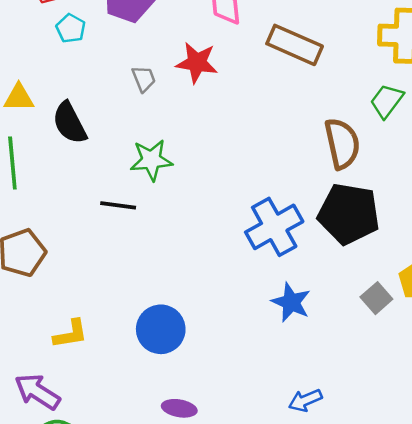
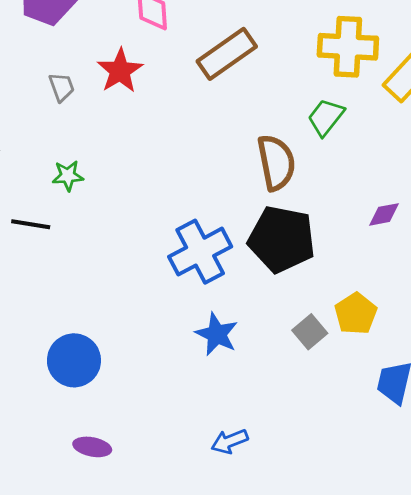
brown rectangle: (295, 45) -> (227, 54), turned -60
red star: (197, 63) -> (120, 71), turned 30
green star: (151, 160) -> (68, 176), size x0.7

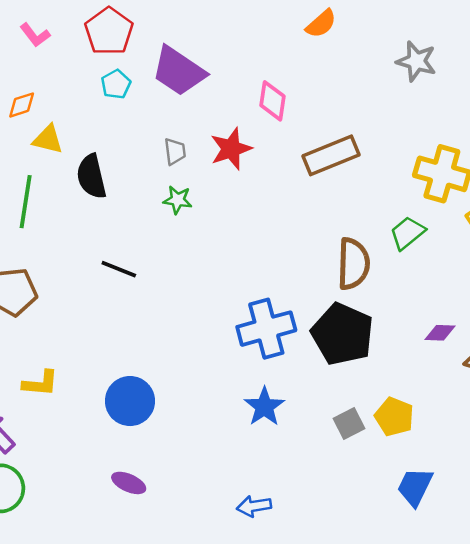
green star: (68, 176) -> (178, 200), moved
yellow pentagon: (356, 314) -> (394, 417), turned -30

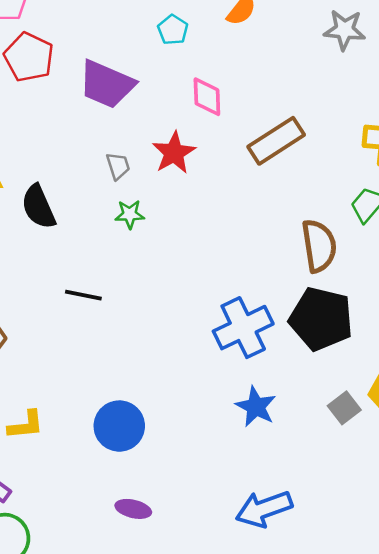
cyan pentagon: (116, 84) -> (173, 30), moved
blue arrow: (254, 506) -> (264, 509), size x1.6

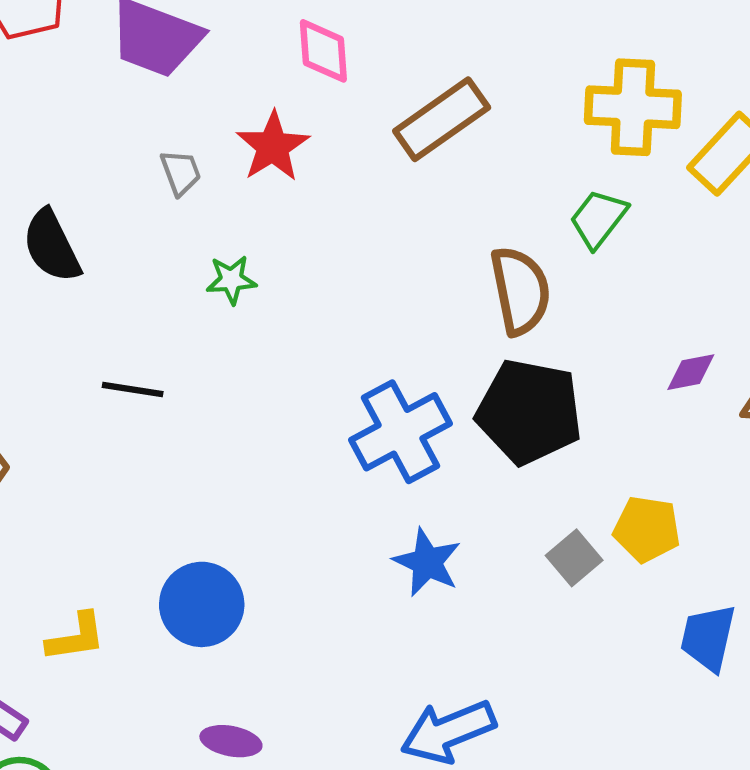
green star: (130, 214) -> (231, 280), moved
yellow L-shape: (26, 425) -> (76, 637), moved

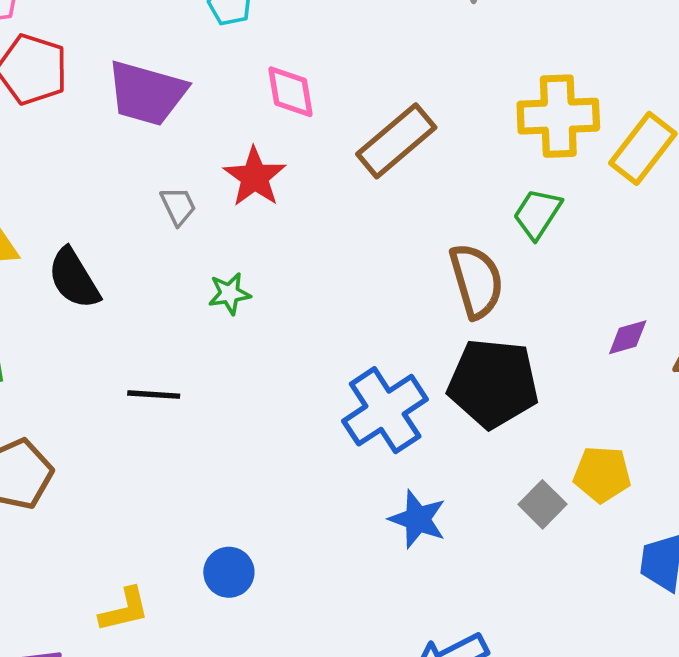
blue circle: (202, 604) -> (229, 572), size x0.7

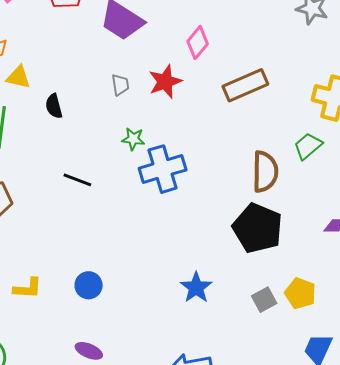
pink diamond: (290, 92) -> (198, 43), turned 32
black semicircle: (74, 278) -> (54, 106), size x0.7
blue cross: (385, 410) -> (163, 169), moved

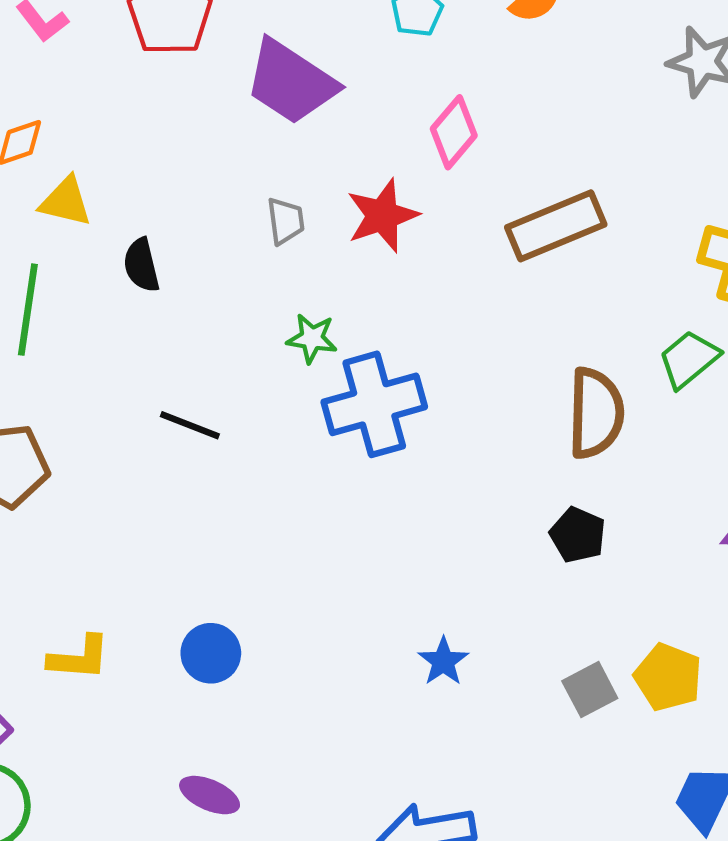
black pentagon: (258, 228) -> (578, 535), size x0.5
blue star: (196, 288) -> (443, 661), size x0.7

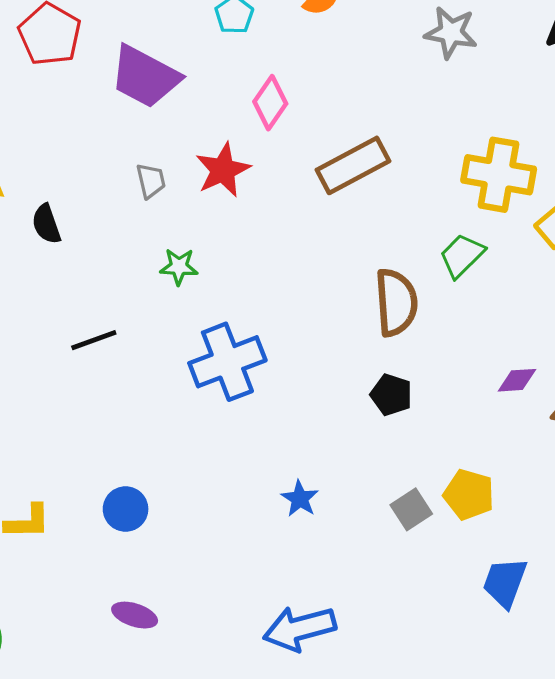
blue cross: (374, 404) -> (227, 362), moved
black line: (190, 425) -> (94, 340), turned -36

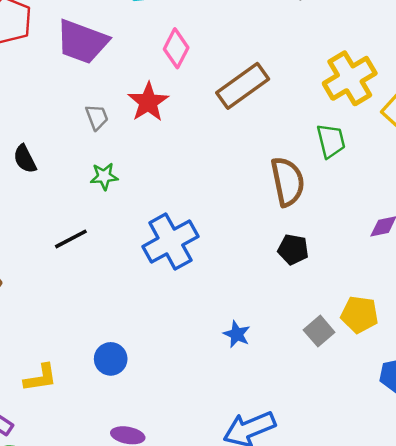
yellow cross: (499, 175) -> (350, 78), turned -33
green trapezoid: (462, 256) -> (331, 141), turned 129
green star: (179, 267) -> (104, 176), moved

